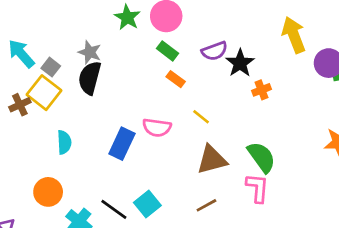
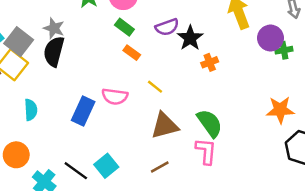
gray square: (51, 67) -> (19, 42), size x1.6

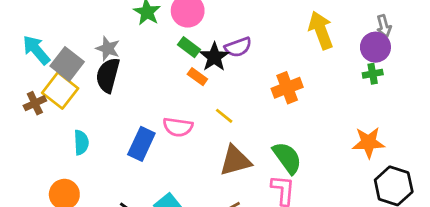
black star: (190, 38) -> (214, 57), moved
purple circle: (270, 38) -> (375, 47), moved
orange cross: (210, 62) -> (287, 88), size x1.5

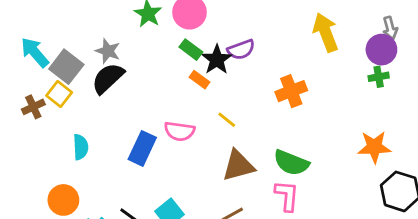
black semicircle: (108, 75) -> (108, 78), turned 32
yellow square: (60, 91) -> (59, 94), size x0.7
green semicircle: (287, 158) -> (291, 163), turned 148

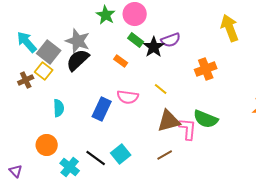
gray star: (108, 51) -> (78, 41), size x1.4
orange rectangle: (200, 80) -> (121, 61), moved
pink L-shape: (287, 196) -> (188, 129), moved

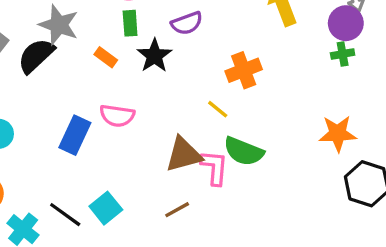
green rectangle: (136, 40) -> (130, 23), turned 49
gray star: (78, 41) -> (59, 25), moved
black star: (154, 47) -> (154, 56), moved
yellow line: (161, 89) -> (218, 109), moved

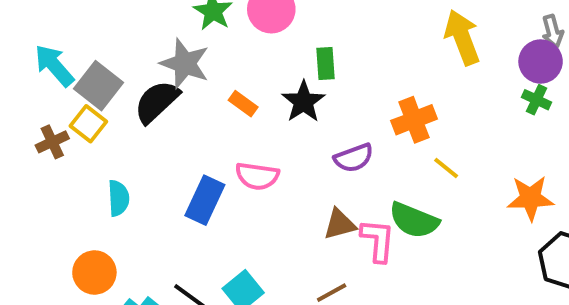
green rectangle: (130, 23) -> (326, 63), moved
purple semicircle: (187, 23) -> (354, 158), moved
green cross: (343, 54) -> (537, 100), turned 35
yellow line: (218, 109) -> (446, 168), moved
brown triangle: (184, 155) -> (340, 224), size x0.7

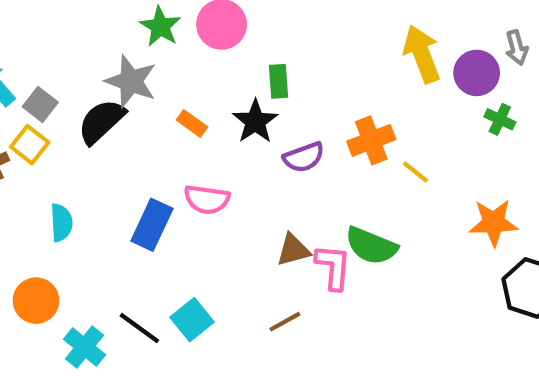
purple circle: (541, 61) -> (477, 73), moved
gray square: (98, 86) -> (40, 105), size x0.7
purple semicircle: (354, 158) -> (304, 157), moved
yellow line: (446, 168) -> (416, 172), moved

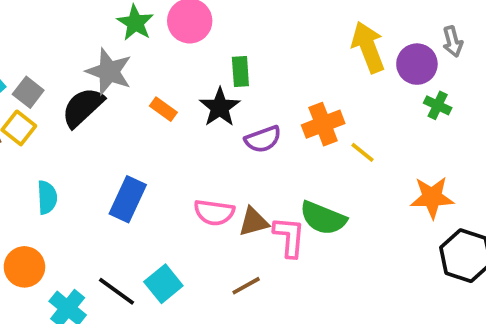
pink semicircle: (207, 199) -> (214, 212), moved

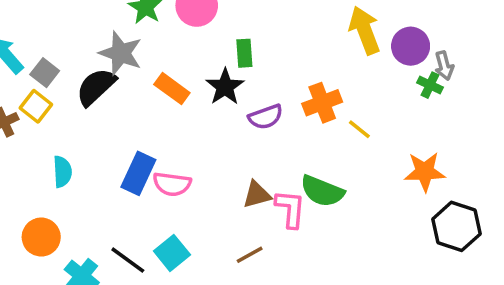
gray arrow: (453, 42) -> (444, 66), moved
orange rectangle: (163, 109) -> (172, 89), size x1.4
pink semicircle: (214, 212) -> (172, 184), moved

